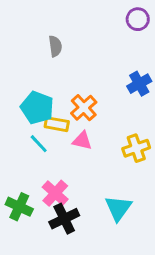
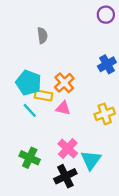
pink cross: (55, 193) -> (68, 149), moved
green cross: (19, 207) -> (30, 158), moved
black cross: (64, 219) -> (65, 176), moved

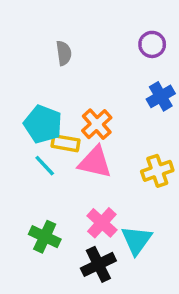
purple circle: (106, 15) -> (152, 44), moved
pink triangle: (63, 108) -> (95, 162), size x1.5

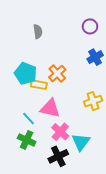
pink triangle: (95, 162) -> (50, 108), moved
cyan line: (45, 166) -> (29, 118), moved

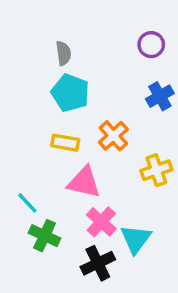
cyan pentagon: (26, 73) -> (70, 93), moved
orange cross: (57, 73) -> (113, 136), moved
cyan line: (29, 118) -> (27, 203), moved

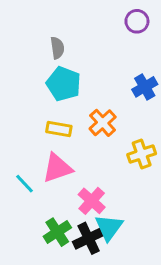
purple circle: (151, 45) -> (137, 21), moved
pink triangle: (84, 182) -> (57, 168), moved, turned -32
green cross: (45, 236) -> (57, 232), moved, turned 32
cyan triangle: (136, 239) -> (109, 227), moved

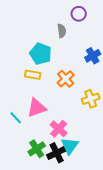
purple circle: (137, 21) -> (79, 14), moved
gray semicircle: (57, 48) -> (62, 31), moved
yellow rectangle: (59, 129) -> (33, 75), moved

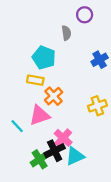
orange cross: (66, 79) -> (54, 96), moved
cyan triangle: (70, 146) -> (75, 156), turned 30
black cross: (57, 153) -> (55, 151), moved

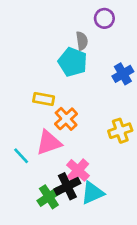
cyan pentagon: (44, 58) -> (73, 62), moved

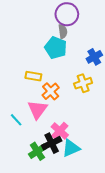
purple circle: (104, 18) -> (67, 14), moved, size x1.5
yellow cross: (120, 131) -> (83, 83), moved
pink triangle: (49, 143) -> (37, 110), turned -35

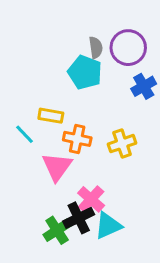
purple circle: (67, 14) -> (128, 48), moved
yellow cross: (83, 83) -> (122, 144), moved
orange cross: (51, 91) -> (77, 139), turned -36
cyan line: (16, 120) -> (24, 134), moved

